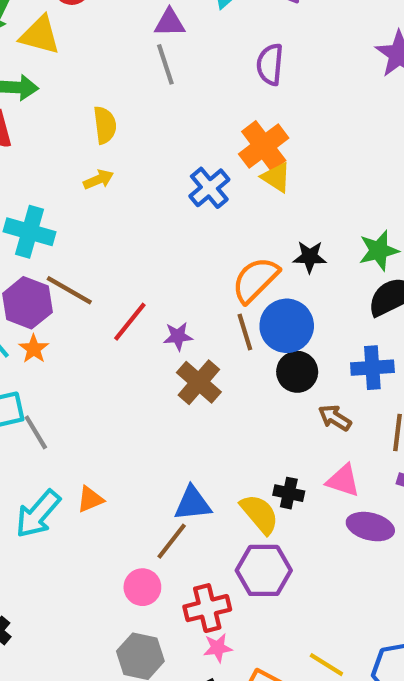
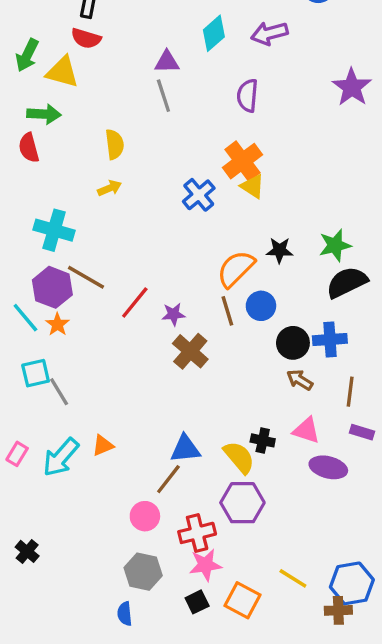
blue circle: (287, 326) -> (261, 306), size x0.7
black circle: (297, 372) -> (293, 343), moved
pink star: (218, 648) -> (205, 565), size x1.4

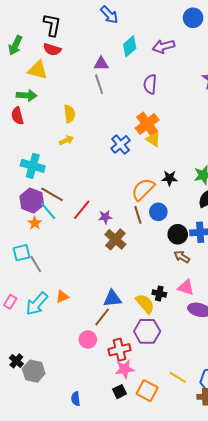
green arrow: (27, 55) -> (15, 45), moved
cyan line: (25, 318) -> (48, 211), moved
gray hexagon: (143, 572) -> (34, 371), moved

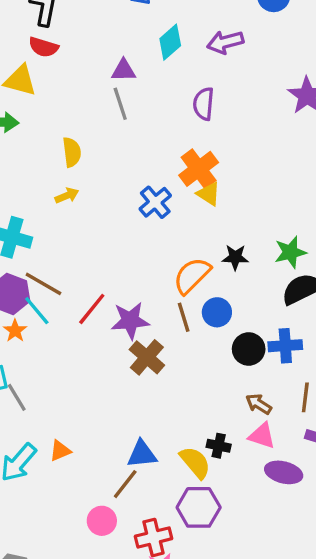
purple star: (105, 217) -> (130, 321), size x1.6
brown arrow: (182, 257) -> (259, 404), moved

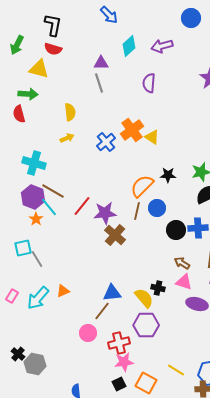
orange cross: (199, 169) -> (132, 130), moved
blue cross: (155, 202) -> (106, 142), moved
brown line: (184, 317) -> (137, 211), turned 30

